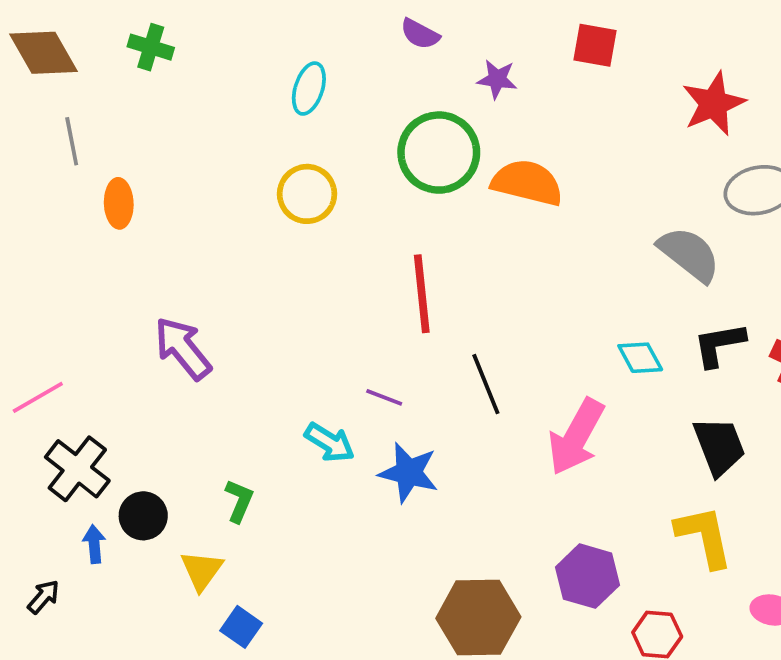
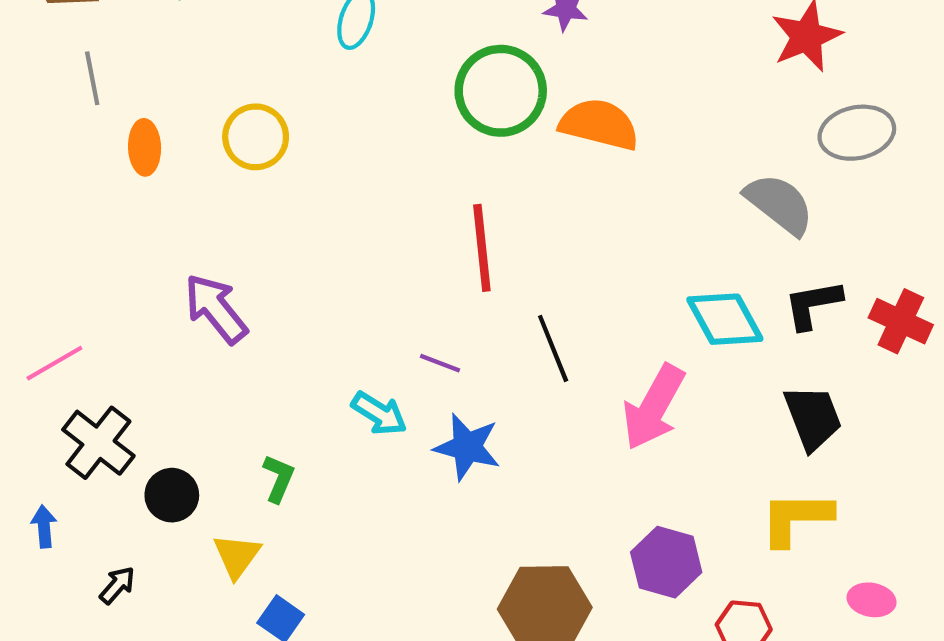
yellow circle: (307, 194) -> (256, 137), moved
cyan diamond: (640, 358) -> (725, 319), size x1.5
yellow L-shape: (704, 537) -> (796, 518), turned -78
blue arrow: (94, 544) -> (44, 527), moved
black arrow: (43, 597) -> (117, 585), moved

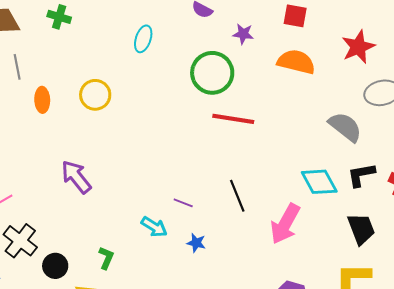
orange semicircle: (599, 124) -> (296, 62), moved
red line: (482, 248) -> (233, 119), moved, turned -75
blue star: (467, 447) -> (196, 243), size x0.6

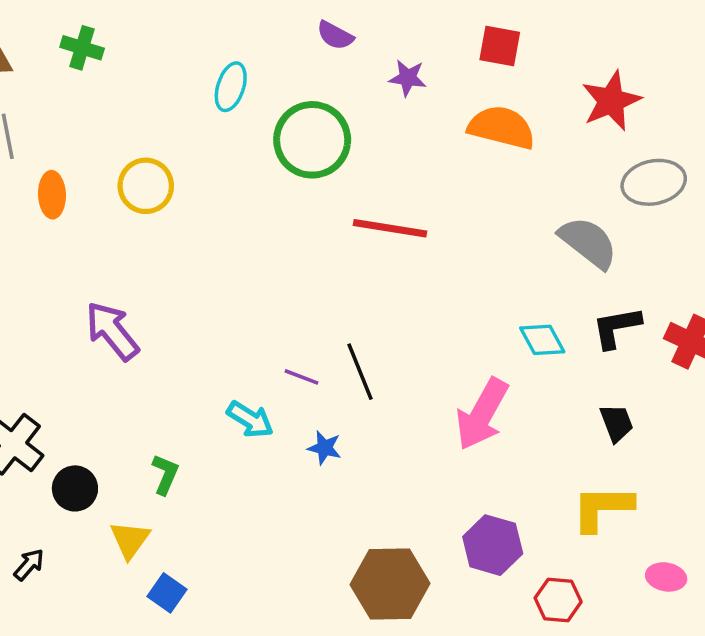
green circle: (212, 73) -> (312, 140), moved
cyan diamond: (319, 182) -> (542, 340), size x0.7
black line: (237, 196) -> (360, 372), moved
black trapezoid: (361, 229) -> (617, 423), size x0.7

